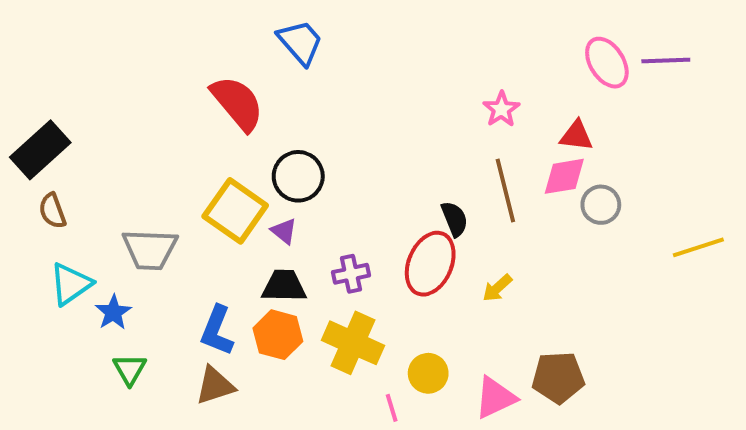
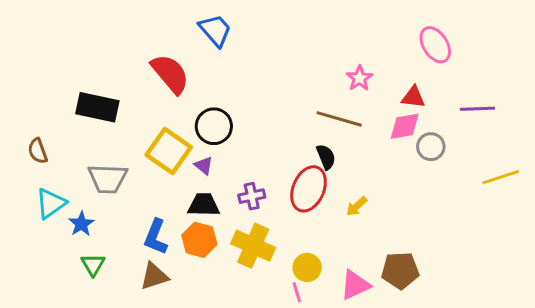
purple line: (666, 61) -> (477, 109), moved
black rectangle: (40, 150) -> (97, 107), moved, turned 54
brown line: (505, 191) -> (339, 119), moved, turned -60
pink line: (392, 408) -> (297, 292), moved

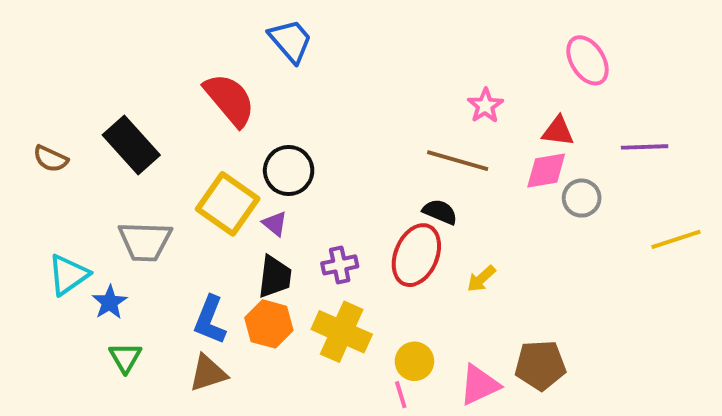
black rectangle: (97, 107) -> (131, 145), turned 36
brown semicircle: (38, 151) -> (51, 159), moved, turned -45
black semicircle: (326, 157) -> (440, 212), turned -45
black trapezoid: (204, 205) -> (275, 277), turned 96

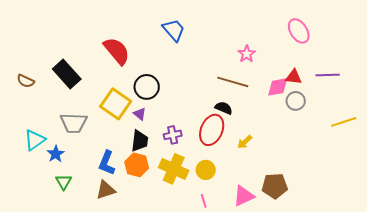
blue trapezoid: (291, 41) -> (174, 30), moved
red triangle: (558, 131) -> (294, 77), moved
yellow circle: (414, 361) -> (206, 170), moved

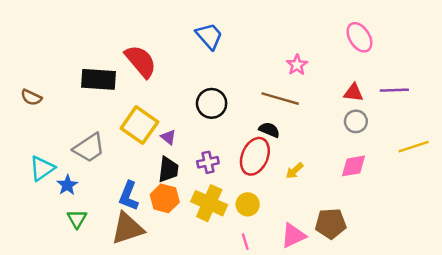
black rectangle: (67, 74) -> (99, 79), moved, turned -44
black circle: (147, 87) -> (212, 103), moved
pink diamond: (278, 87) -> (353, 166), moved
gray trapezoid: (74, 123) -> (89, 148), turned -36
brown triangle: (106, 190) -> (127, 228), size x1.4

